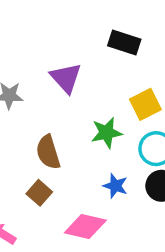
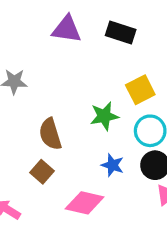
purple triangle: (66, 78) -> (67, 29), moved, turned -40

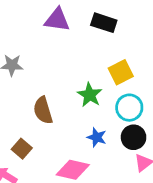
green star: (104, 116) -> (90, 95), turned -30
brown square: (42, 172) -> (22, 149), moved

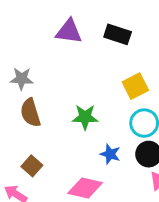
green star: (90, 95) -> (85, 117), moved, turned -30
brown semicircle: (43, 110) -> (30, 113), moved

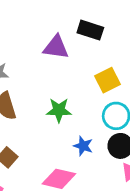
purple triangle: (69, 31) -> (56, 47), moved

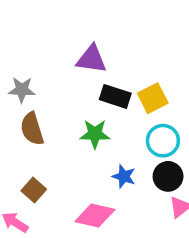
black rectangle: (90, 30) -> (115, 96), moved

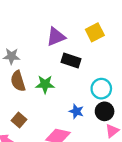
purple triangle: (92, 59) -> (56, 37), turned -30
yellow square: (153, 98) -> (95, 32), moved
green star: (95, 134) -> (45, 84), moved

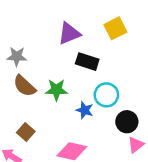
brown semicircle: (18, 81) -> (24, 86), turned -30
cyan circle: (101, 89) -> (106, 95), moved
blue star: (76, 111) -> (85, 110), moved

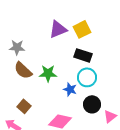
yellow square: (115, 28) -> (82, 29), moved
black rectangle: (87, 62) -> (83, 55), moved
black circle: (127, 122) -> (92, 104), moved

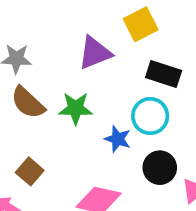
purple triangle: (58, 29) -> (95, 53), moved
black rectangle: (83, 55) -> (164, 74), moved

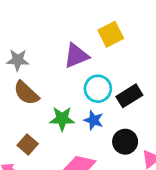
black rectangle: (164, 74) -> (129, 96), moved, turned -50
green star: (76, 108) -> (62, 119), moved
cyan circle: (150, 116) -> (98, 89), moved

